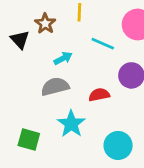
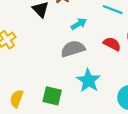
red semicircle: (99, 95) -> (112, 44), moved, turned 42

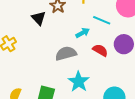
cyan arrow: (79, 24) -> (83, 33), moved

